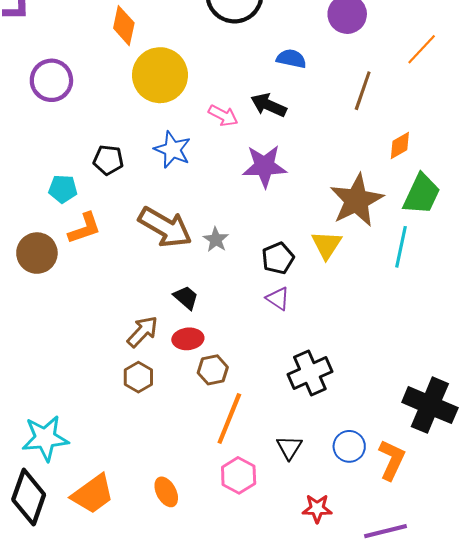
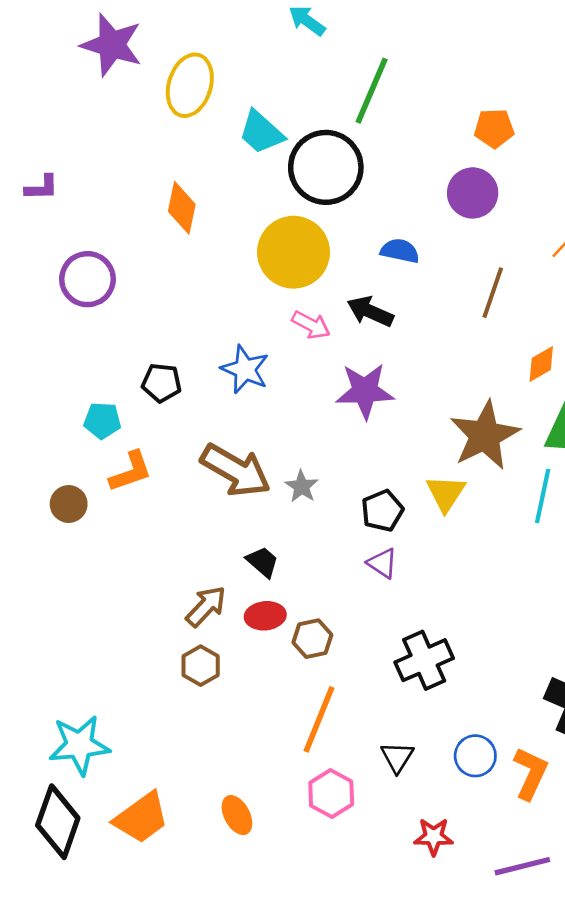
yellow circle: (160, 75) -> (294, 252), moved
brown circle: (37, 253) -> (69, 504), size x0.7
brown hexagon: (213, 370) -> (312, 639), moved

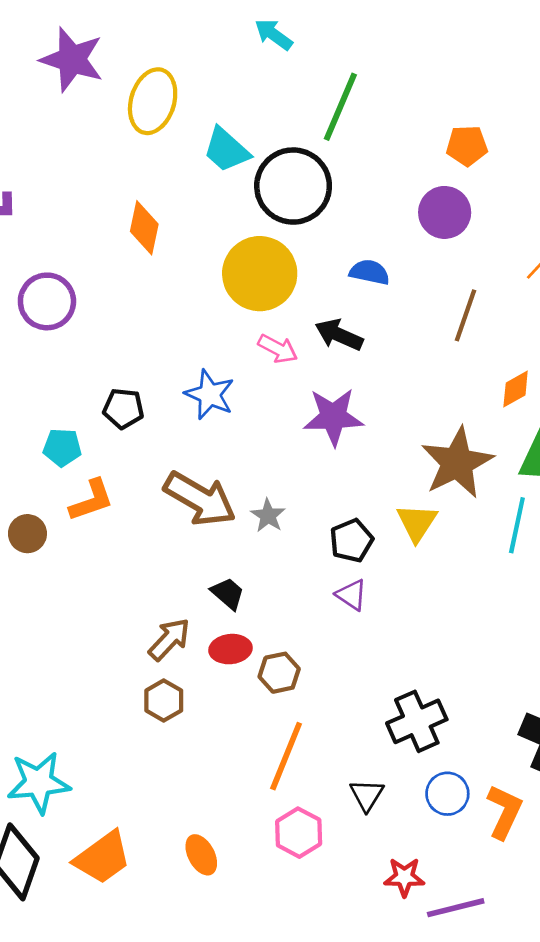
black cross: (424, 660) -> (417, 721), moved
purple line: (522, 866) -> (456, 908), moved

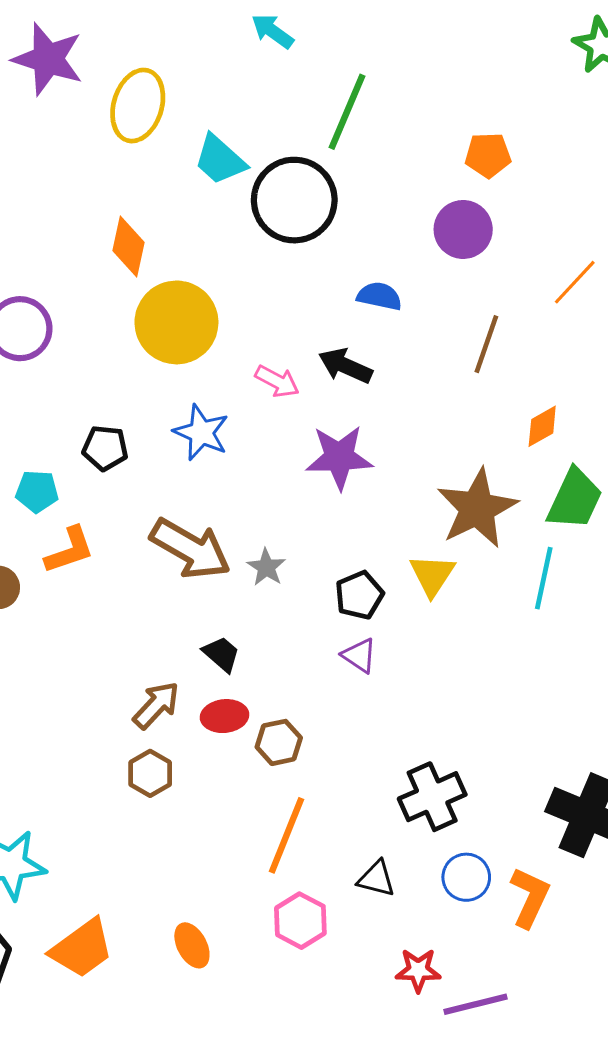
yellow circle: (260, 274) -> (176, 322), moved
black triangle: (367, 795) -> (376, 879), turned -48

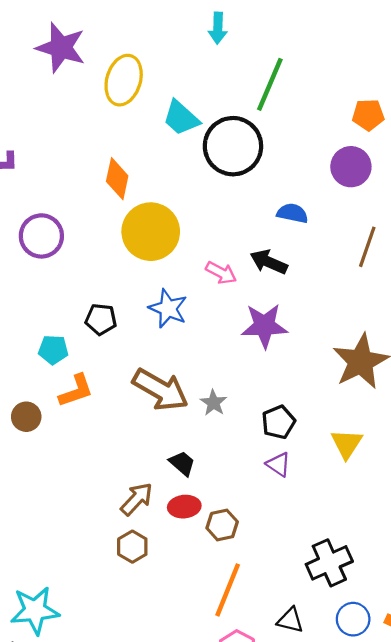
cyan arrow: (273, 31) -> (218, 28), turned -124
yellow triangle: (432, 575) -> (347, 444), moved

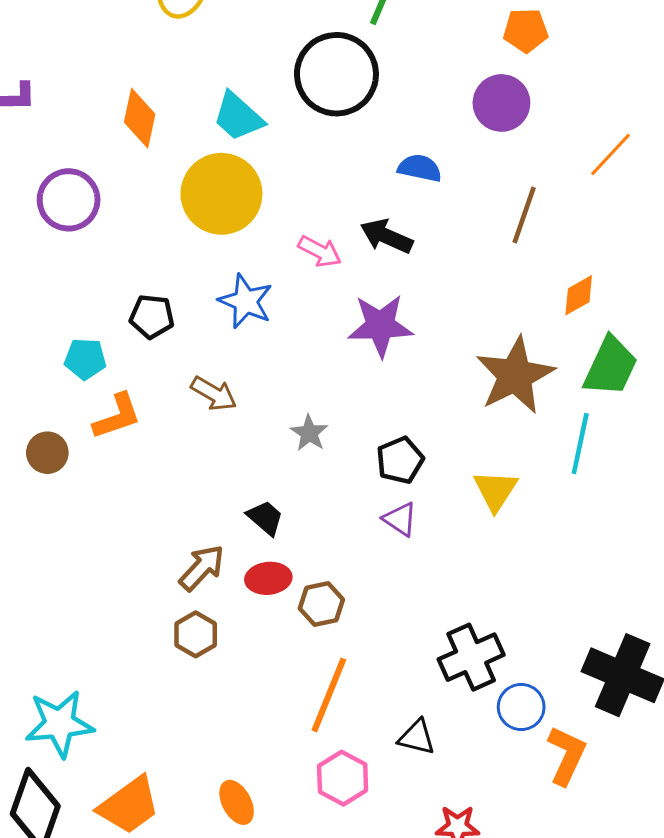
cyan trapezoid: (181, 118) -> (238, 117), moved
orange diamond: (117, 179) -> (140, 118), moved
brown arrow: (160, 390) -> (214, 394), moved, size x0.6
blue circle: (353, 619) -> (521, 707), moved

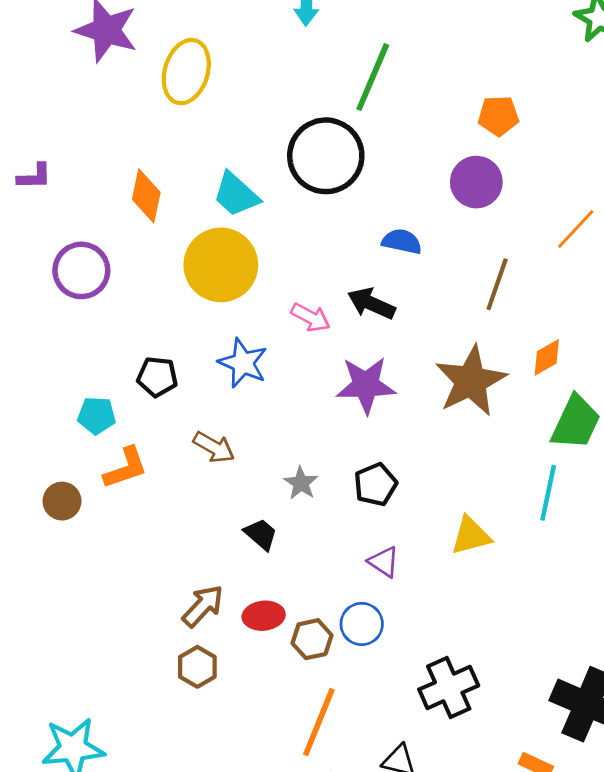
brown star: (515, 375) -> (471, 381), moved
black pentagon: (400, 460) -> (375, 484), moved
yellow triangle: (495, 491) -> (471, 536), turned 42
black trapezoid: (265, 518) -> (261, 534), moved
blue circle: (521, 707) -> (362, 624), moved

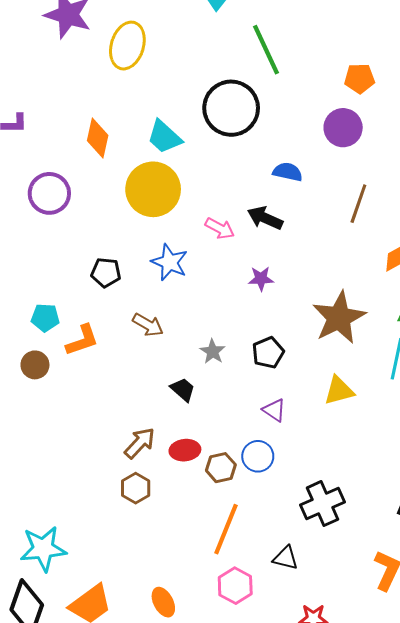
green line: (373, 77) -> (266, 50), turned -48
brown star: (471, 381) -> (339, 318), moved
purple star: (366, 385) -> (261, 279), size x0.6
cyan pentagon: (97, 415) -> (45, 318), moved

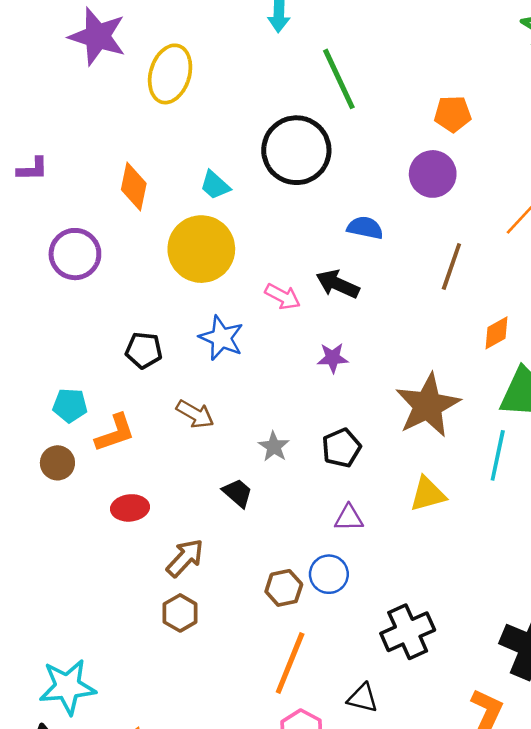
cyan trapezoid: (164, 137) -> (215, 185), size x0.7
purple triangle: (274, 410) -> (349, 518), turned -35
red ellipse: (185, 450) -> (130, 508), moved

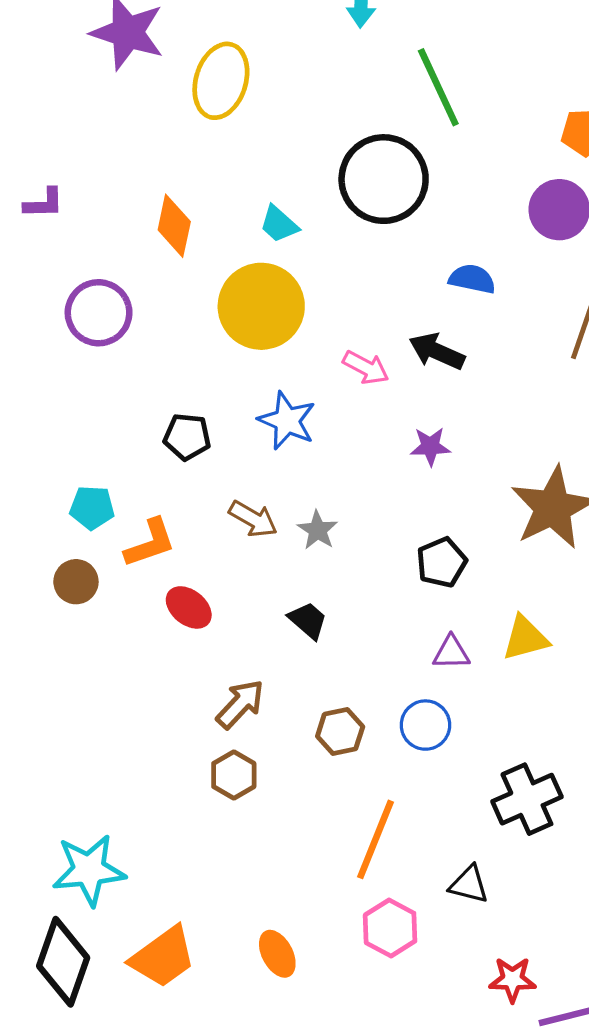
gray star: (274, 447) -> (318, 530), moved
yellow triangle: (428, 494) -> (525, 638), moved
red ellipse: (130, 508) -> (189, 607), moved, turned 45
brown hexagon: (284, 588) -> (340, 731), moved

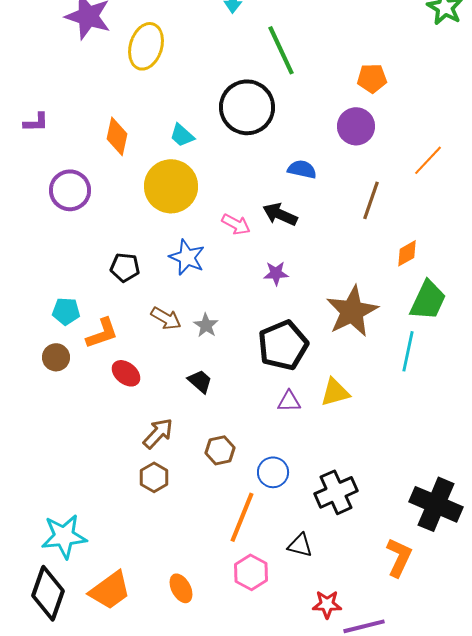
black pentagon: (442, 562) -> (283, 345), size x1.6
blue circle: (425, 725) -> (273, 472), moved

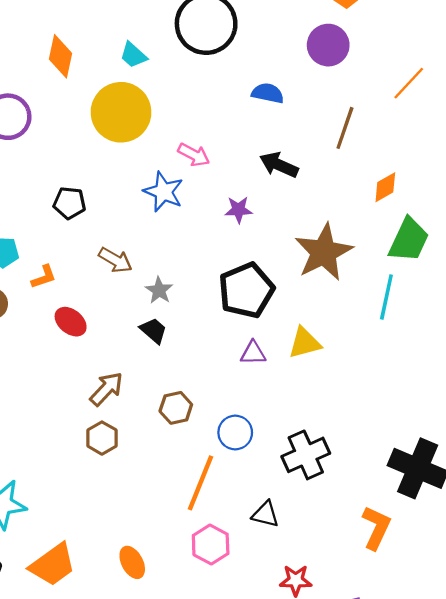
black arrow: (280, 214) -> (279, 165), moved
blue star: (187, 257) -> (164, 192), moved
gray star: (206, 325) -> (159, 290), moved
orange L-shape: (102, 333) -> (44, 277), size x0.7

